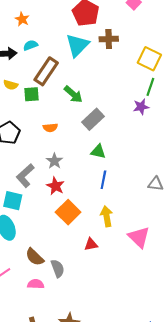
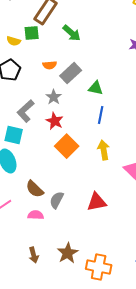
yellow semicircle: (11, 85) -> (14, 41), moved
gray rectangle: (93, 119) -> (71, 73), moved
red triangle: (91, 244) -> (97, 202), moved, size x1.5
gray semicircle: (58, 268) -> (57, 200), turned -132

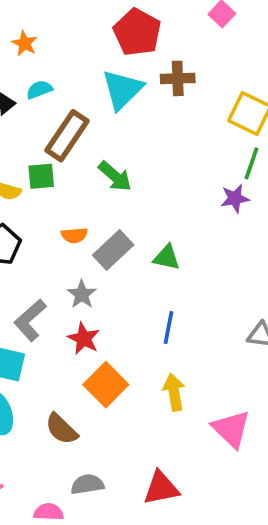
green triangle: (96, 88) -> (167, 257), moved
brown semicircle: (35, 189) -> (61, 429), moved
gray semicircle: (57, 200) -> (87, 484), turned 54

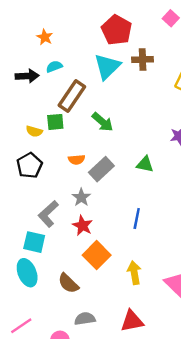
green triangle: (167, 257) -> (145, 164), moved
yellow arrow: (174, 392) -> (134, 273), moved

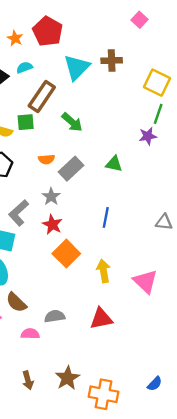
red pentagon: (117, 30) -> (48, 31), moved
brown semicircle: (68, 283) -> (16, 302), moved

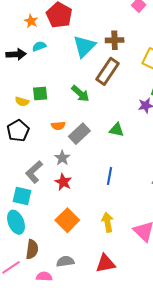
brown rectangle: (42, 97) -> (107, 71), moved
orange square: (66, 254) -> (67, 220), moved
brown semicircle: (16, 302) -> (32, 249), turned -126

